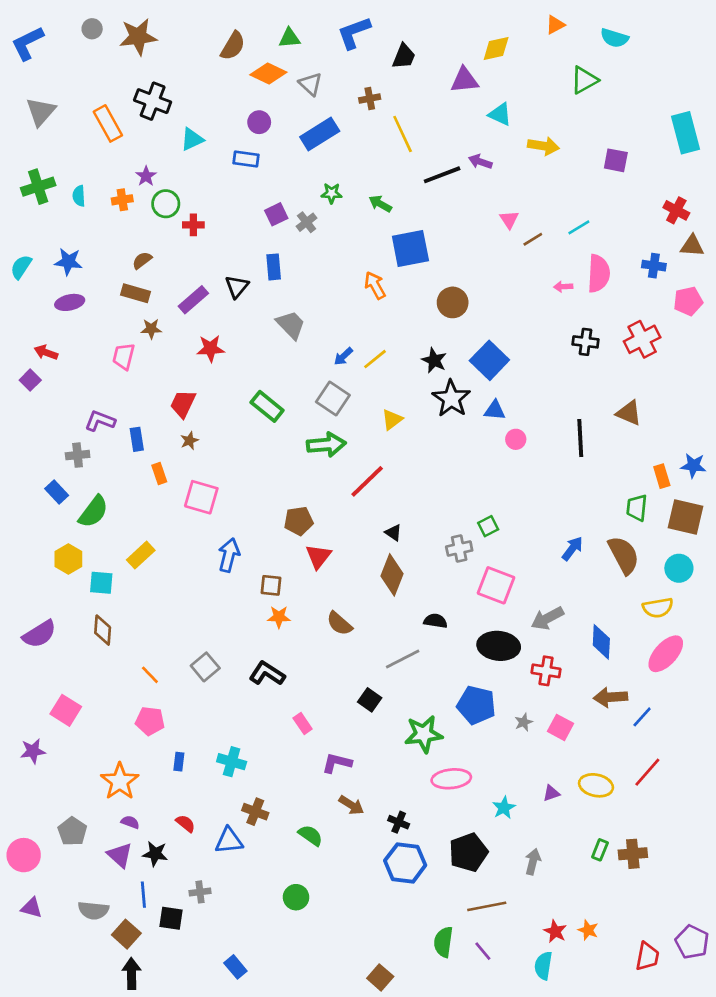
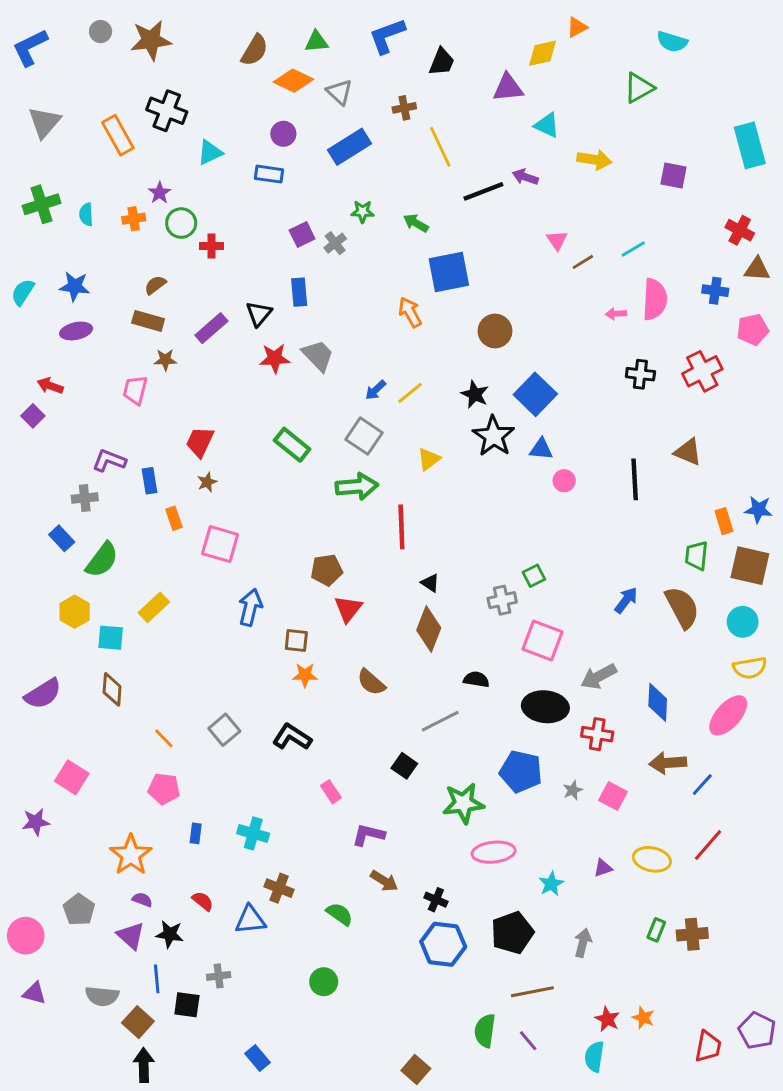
orange triangle: (555, 25) -> (577, 27), moved
red star: (210, 348) -> (275, 358), moved
red line: (367, 481) -> (401, 527), turned -48
yellow semicircle: (658, 608) -> (750, 668), moved

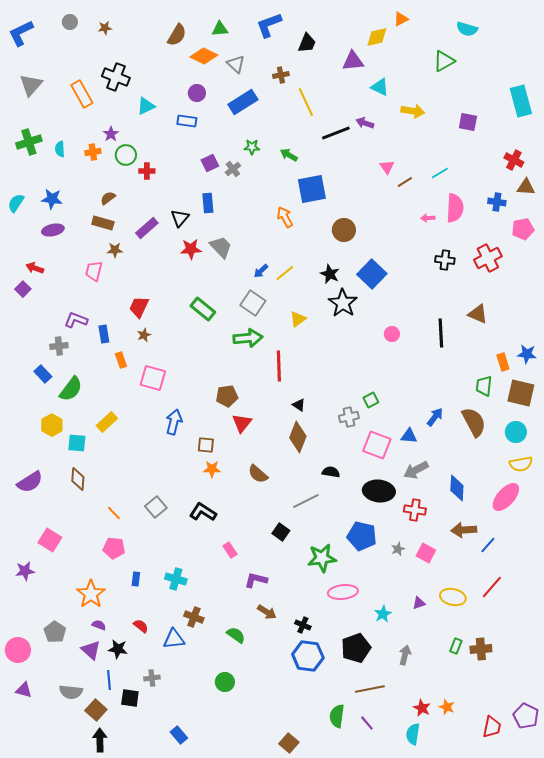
brown star: (151, 40) -> (105, 28), size x0.5
blue triangle: (541, 449) -> (409, 436), moved

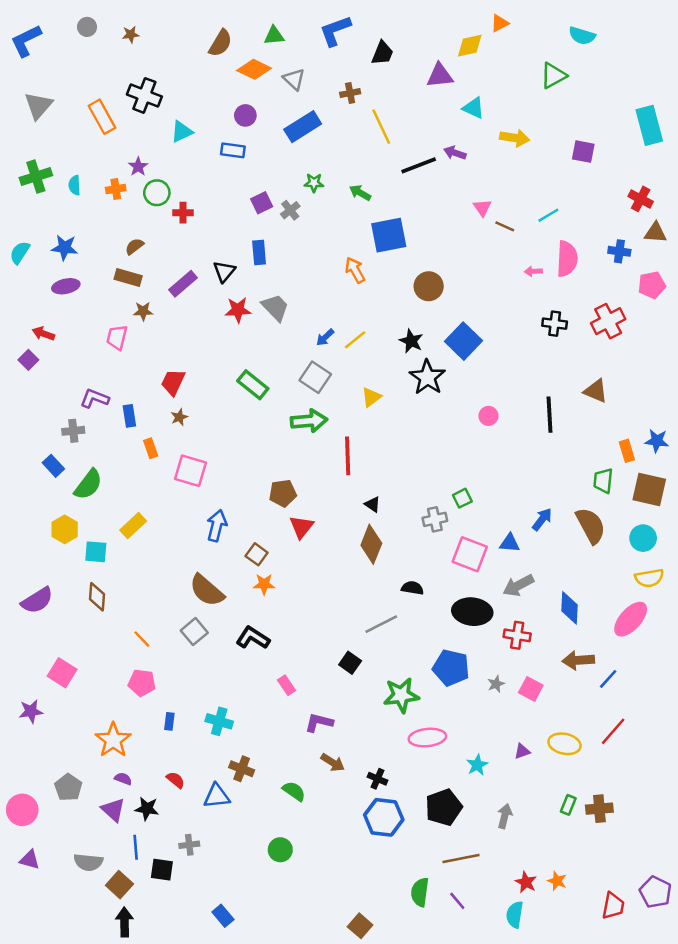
brown line: (405, 182) -> (505, 226), turned 56
brown square: (206, 445) -> (257, 554), turned 30
brown semicircle: (258, 474) -> (207, 590), moved, size x1.4

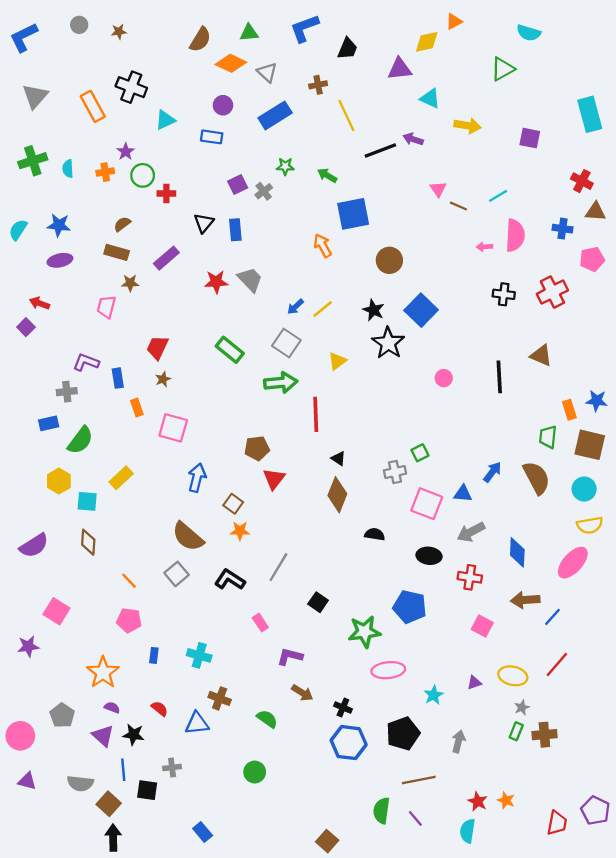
black triangle: (224, 271) -> (204, 223), moved
blue rectangle: (53, 466) -> (49, 423), turned -60
black ellipse: (472, 612) -> (429, 556), size x0.7
gray line: (381, 624) -> (278, 567), moved, turned -32
gray star: (496, 684) -> (522, 707), moved

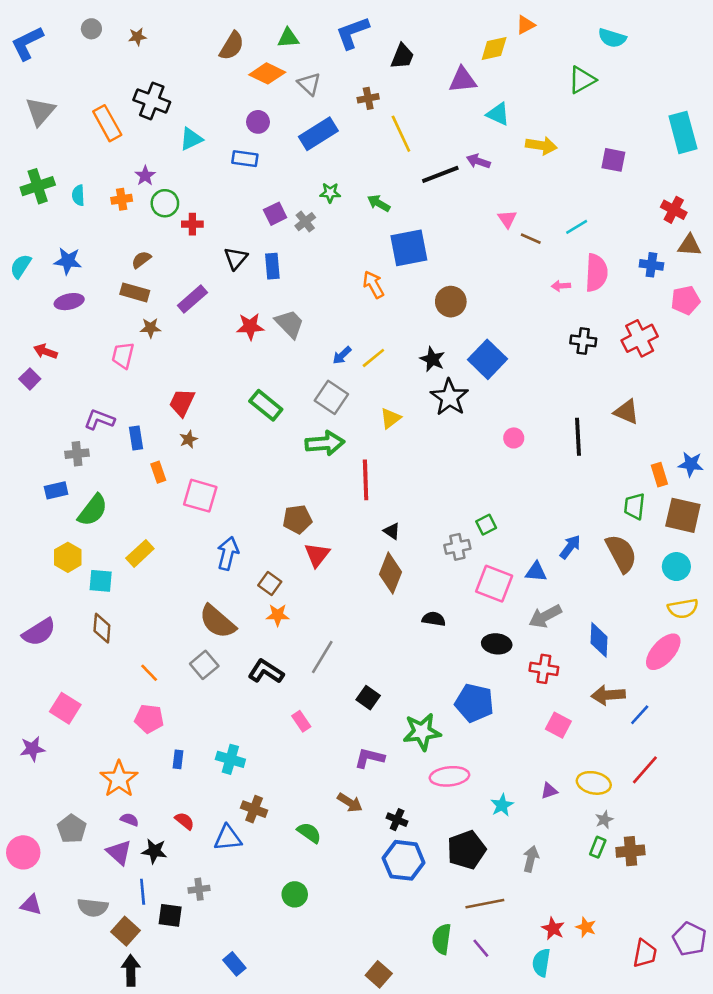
purple L-shape: (290, 657) -> (369, 758), moved

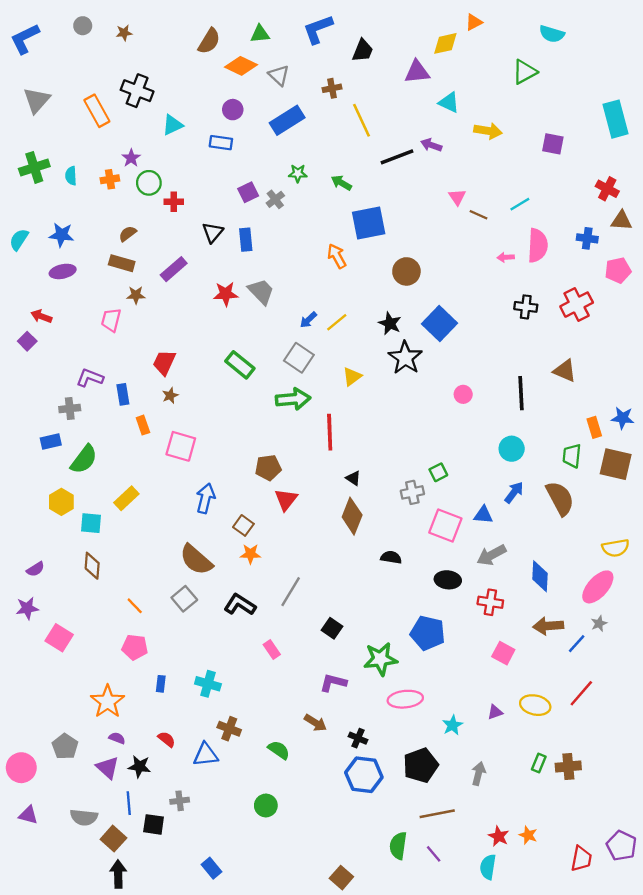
cyan circle: (676, 567) -> (512, 449), moved
purple semicircle: (39, 632) -> (35, 569), size x0.6
purple star: (32, 749) -> (27, 608), moved
gray star: (604, 820) -> (599, 624), moved

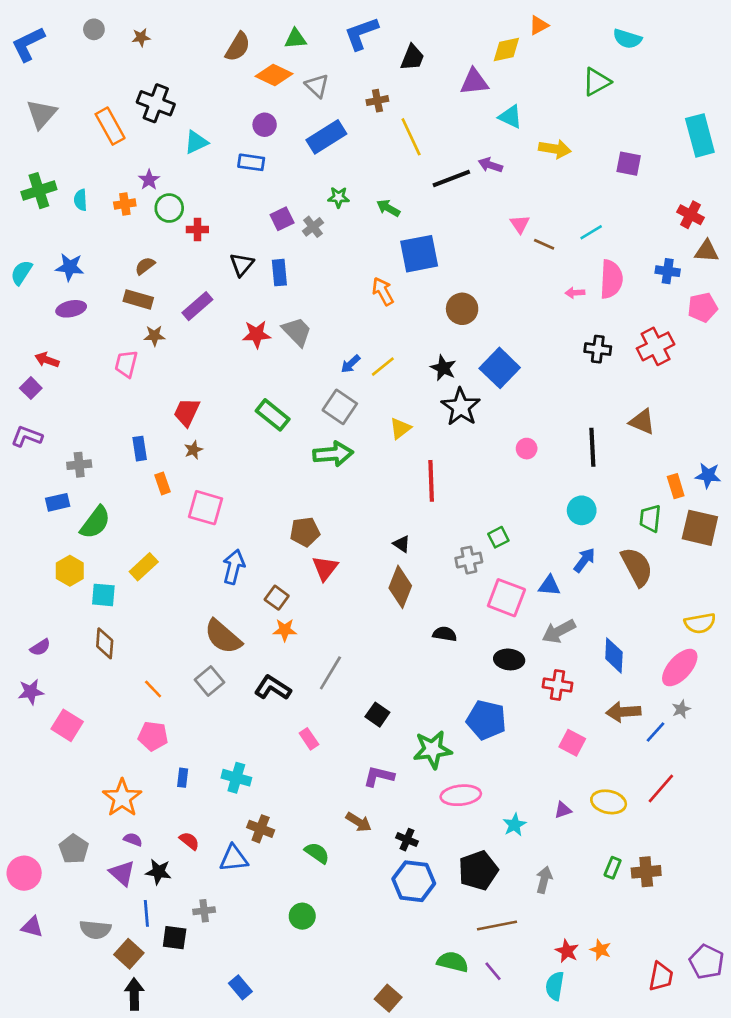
purple L-shape: (90, 378) -> (27, 436), moved
red line: (330, 432) -> (431, 481), moved
green semicircle: (398, 846) -> (453, 962), turned 96

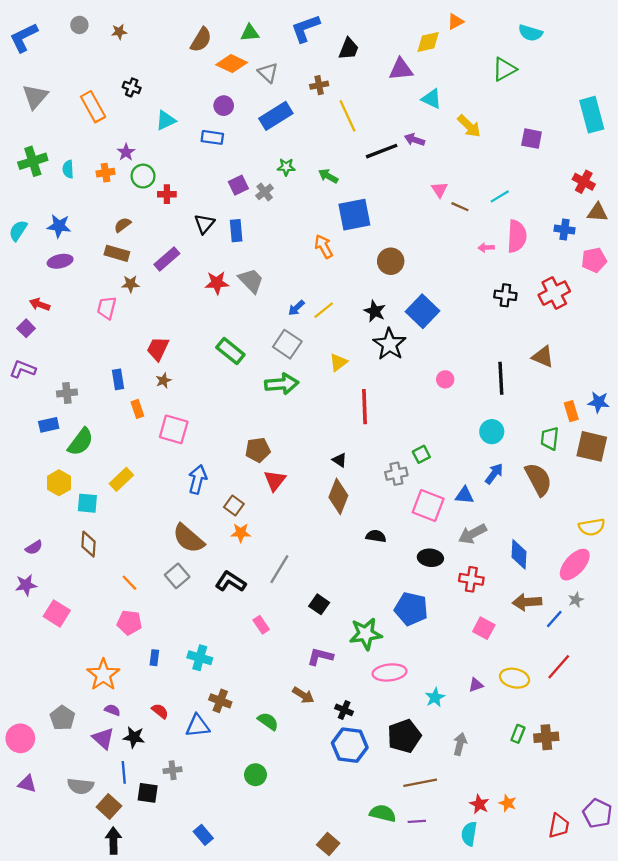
black cross: (156, 103) -> (132, 87), size x0.6
yellow arrow: (555, 149) -> (469, 126), turned 35
purple line: (493, 971) -> (417, 821), turned -54

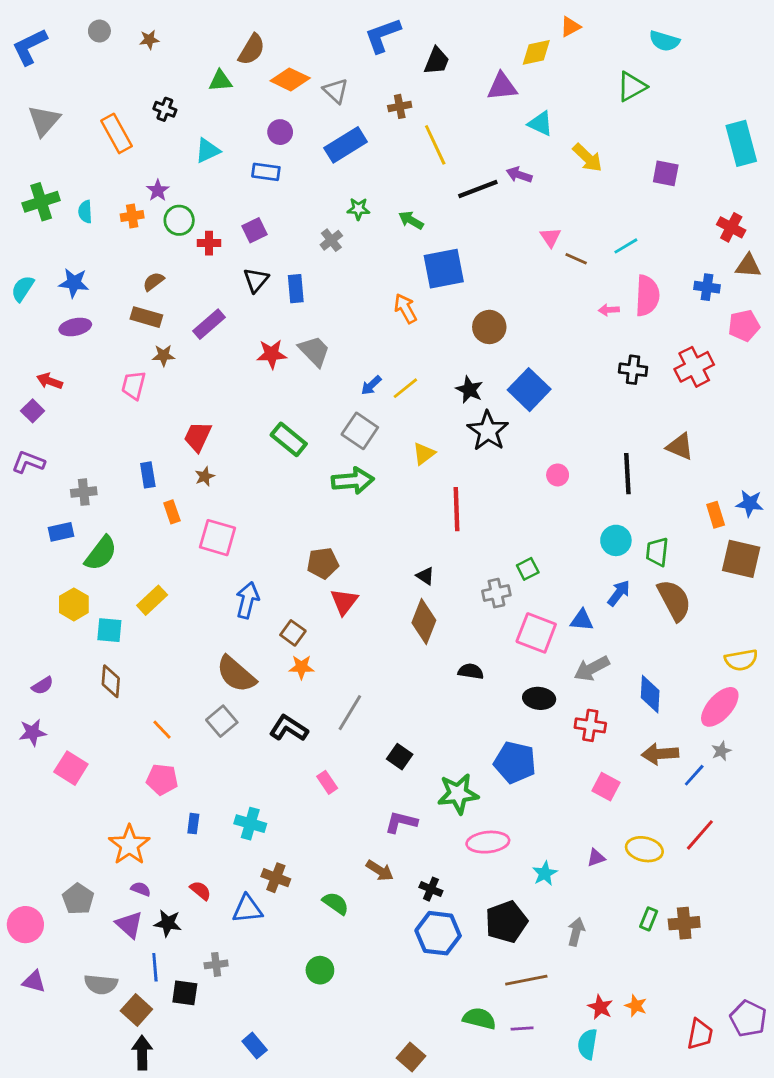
green triangle: (250, 33) -> (220, 81), moved
purple square: (238, 185) -> (255, 230), moved
green trapezoid: (550, 438) -> (657, 552), moved

